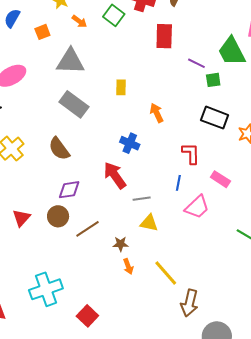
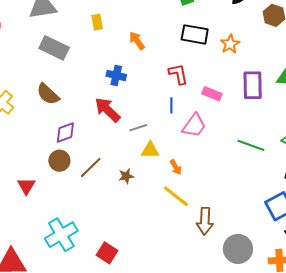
red triangle: (21, 218) -> (26, 186), moved
orange arrow: (128, 266) -> (176, 167), moved

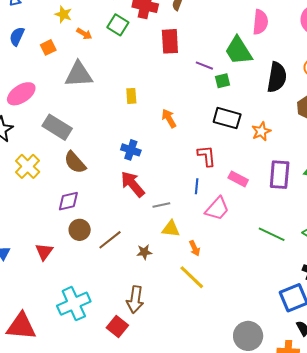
gray rectangle: (54, 48) -> (57, 127), moved
blue cross: (116, 75) -> (131, 150), moved
purple diamond: (65, 132) -> (68, 201), moved
brown arrow: (205, 221) -> (135, 300), moved

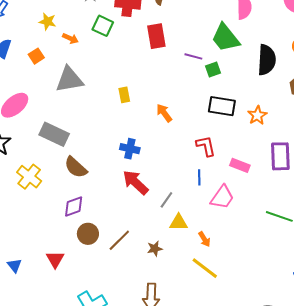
gray line: (161, 205) -> (166, 200), turned -36

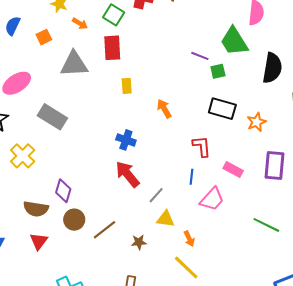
red rectangle: (156, 36) -> (112, 48), moved
brown semicircle: (76, 167) -> (36, 209), moved, turned -40
purple diamond: (74, 206) -> (63, 191), turned -60

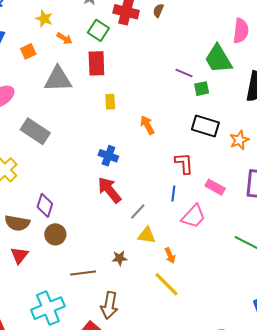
brown line: (105, 230) -> (83, 273), moved, turned 30

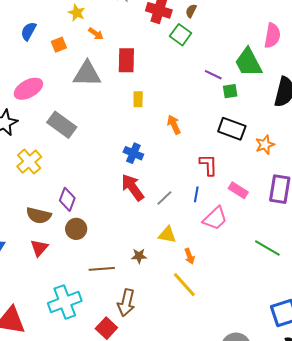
green square: (98, 30) -> (181, 35), moved
gray line: (138, 211) -> (164, 198), moved

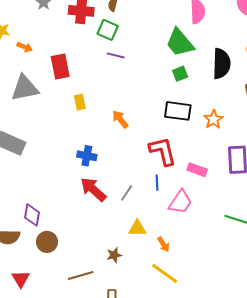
purple line: (213, 75) -> (116, 55), moved
green square: (230, 91) -> (180, 74), moved
red L-shape: (209, 165) -> (163, 151), size x1.4
red triangle: (39, 248) -> (21, 279), moved

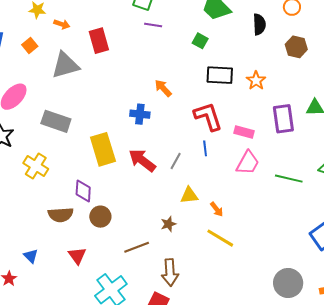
black semicircle: (221, 64) -> (259, 24), size x0.7
green square: (180, 74) -> (200, 41), moved, turned -35
yellow rectangle: (80, 102) -> (103, 149), moved, size x2.0
blue cross: (87, 156) -> (140, 114), moved
pink trapezoid: (180, 202) -> (248, 163), moved

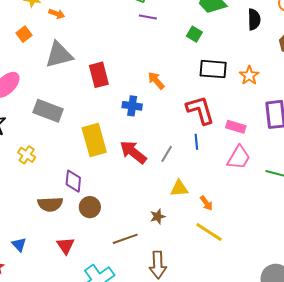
red rectangle: (99, 41) -> (99, 75), moved
yellow cross: (36, 166) -> (27, 155), size x0.7

